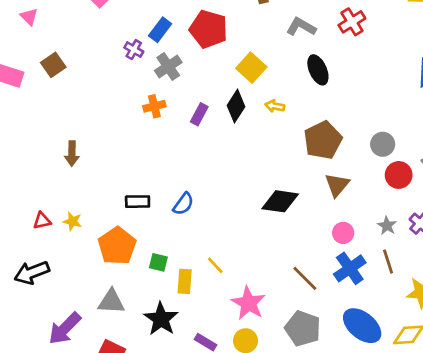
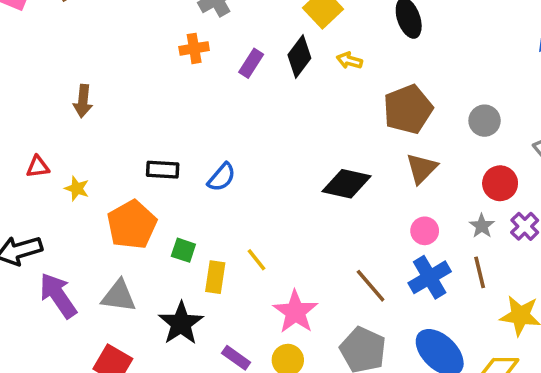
red circle: (399, 175) -> (500, 183), moved
red triangle: (42, 221) -> (38, 167), moved
purple arrow: (65, 328) -> (58, 295), moved, turned 96

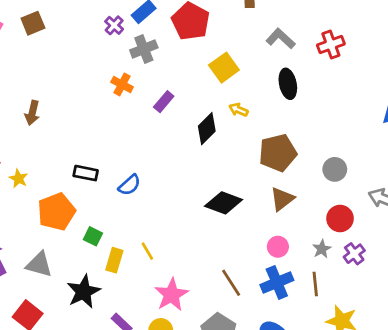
orange cross: (194, 48) -> (122, 84), turned 30
black diamond: (299, 56) -> (207, 129), moved

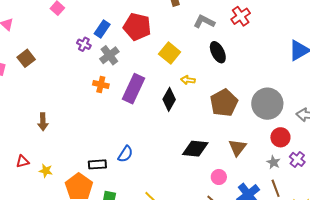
purple rectangle: (164, 102) -> (134, 89), size x1.8
gray circle: (335, 169) -> (267, 104), size x1.8
black rectangle: (86, 173) -> (97, 164), moved
brown triangle: (282, 199) -> (237, 148), moved
pink circle: (278, 247) -> (219, 177), moved

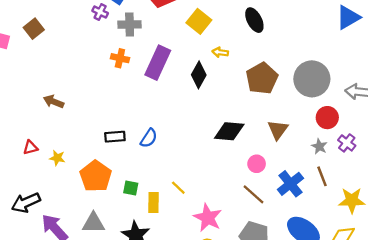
gray cross: (109, 55) -> (130, 24), turned 36
brown arrow: (43, 122) -> (54, 102), turned 114
black rectangle: (97, 164) -> (115, 137), moved

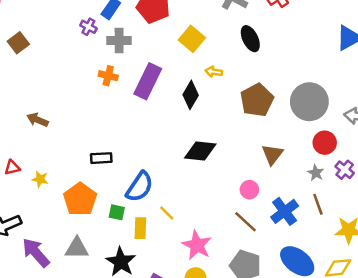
black diamond: (229, 131) -> (200, 151), moved
blue semicircle: (149, 138) -> (140, 187), moved, size x1.5

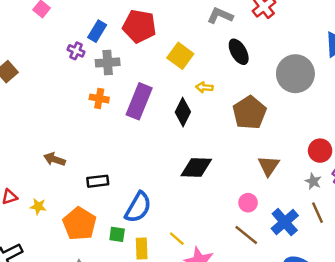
gray circle: (309, 102) -> (295, 74), moved
brown arrow: (37, 120) -> (55, 159), moved
yellow line: (167, 213) -> (177, 239), moved

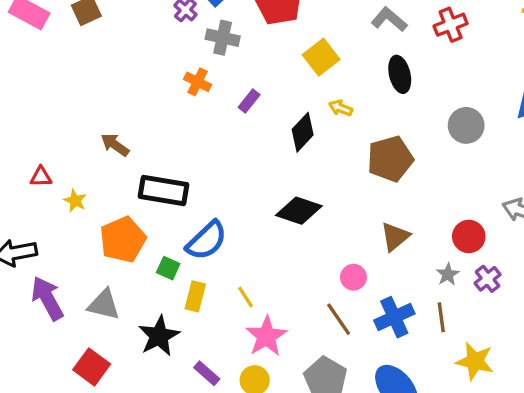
gray circle: (295, 74) -> (466, 125), size x0.7
purple rectangle: (139, 101) -> (249, 101), size x0.5
black rectangle: (98, 181) -> (164, 190), size x1.6

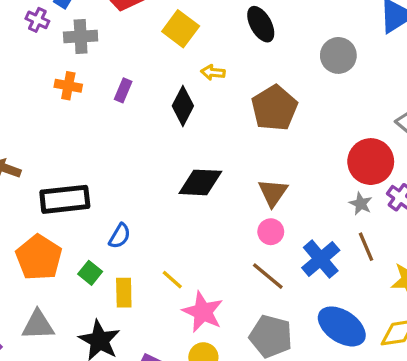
red circle: (469, 236) -> (371, 162), size x1.4
brown triangle: (395, 237) -> (273, 193), moved
blue semicircle: (207, 241) -> (120, 236), size x0.6
green square: (168, 268) -> (90, 273), turned 30

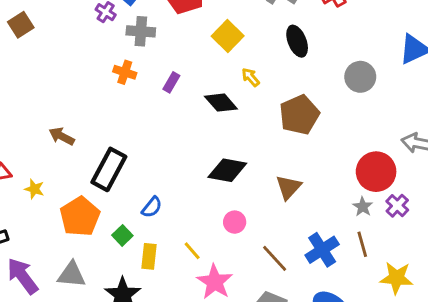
yellow arrow: (213, 72) -> (251, 77), turned 36
black diamond: (183, 106) -> (221, 103), turned -76
black rectangle: (65, 199) -> (109, 169), turned -63
pink circle: (271, 232) -> (235, 222), moved

